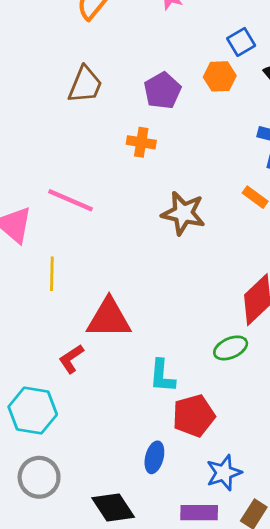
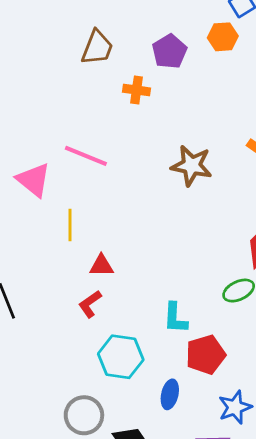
orange cross: (141, 142) -> (137, 90), moved
red triangle: (109, 318) -> (101, 266), moved, size x0.6
cyan hexagon: (33, 411) -> (121, 357), moved
gray circle: (39, 477) -> (84, 415), moved

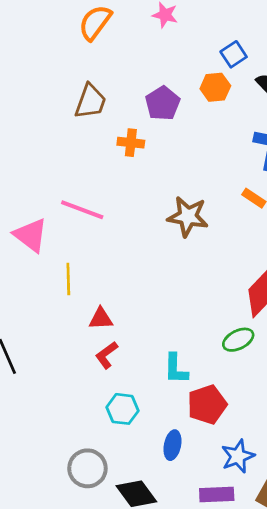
red L-shape: (90, 304) -> (107, 355), moved
cyan hexagon: (121, 357) -> (123, 409), size x0.7

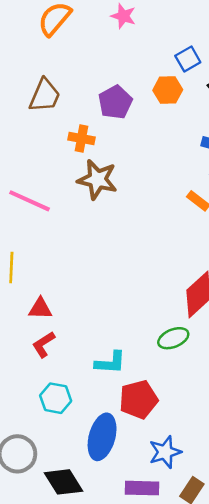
brown star: (188, 216) -> (97, 180), moved
cyan L-shape: (176, 369) -> (110, 363), turned -92
blue ellipse: (172, 445) -> (102, 437), size x1.6

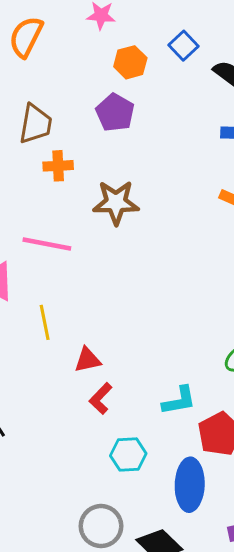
orange hexagon: (168, 90) -> (130, 62), moved
orange cross: (81, 139) -> (58, 166), moved

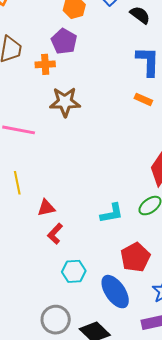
orange cross: (58, 166) -> (45, 64), moved
cyan L-shape: (179, 401) -> (112, 213), moved
blue ellipse: (190, 485) -> (115, 292), turned -36

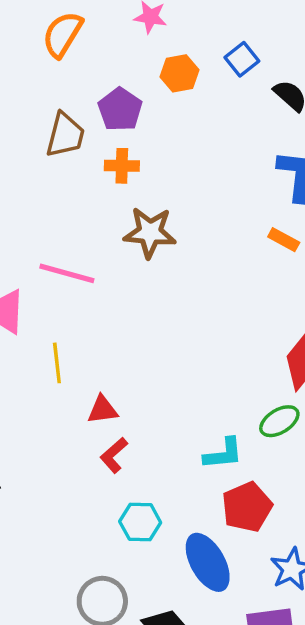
purple pentagon: (64, 41) -> (120, 109), moved
cyan L-shape: (112, 213) -> (223, 454), moved

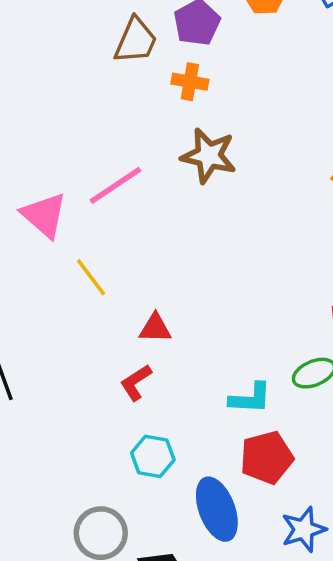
pink line: (67, 273) -> (115, 185), turned -58
yellow line: (57, 363) -> (91, 277), turned -39
red triangle: (103, 410) -> (155, 328), moved

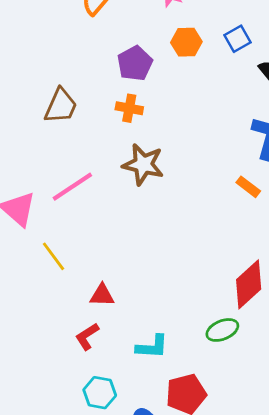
brown trapezoid: (136, 41) -> (61, 106), moved
cyan L-shape: (250, 398) -> (152, 347), moved

